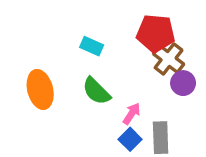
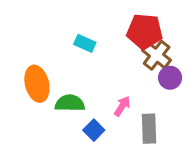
green semicircle: (96, 91) -> (70, 103), moved, turned 136
blue square: (130, 139) -> (94, 130), moved

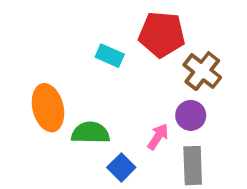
red pentagon: (145, 31) -> (162, 34), moved
purple circle: (170, 78) -> (191, 115), moved

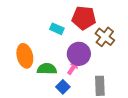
purple circle: (191, 115) -> (79, 54), moved, size x1.5
pink arrow: (158, 137) -> (73, 68), moved

